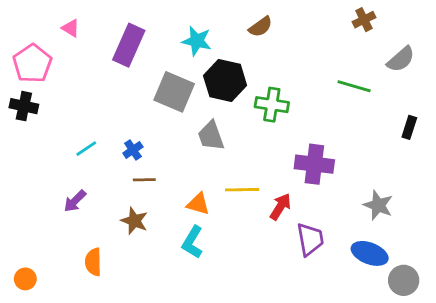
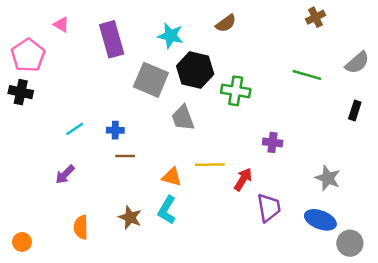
purple rectangle: (129, 45) -> (112, 39), turned -40
gray semicircle: (401, 59) -> (357, 63), moved
blue cross: (133, 150) -> (115, 130), turned 35
purple cross: (314, 164) -> (273, 142), size x0.6
brown star: (134, 221) -> (130, 217), moved

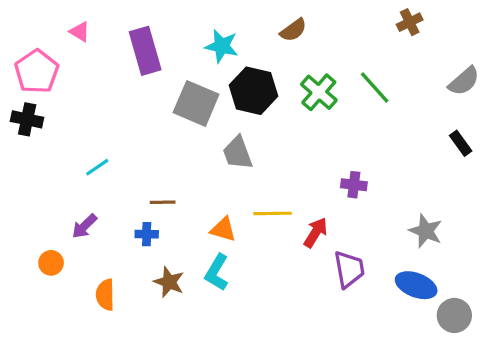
green line: (307, 75) -> (375, 87), moved, turned 32
green cross: (236, 91) -> (319, 92), moved, turned 32
black rectangle: (355, 111) -> (461, 143), turned -54
blue cross: (115, 130) -> (147, 234), moved
orange circle: (22, 242) -> (51, 263), moved

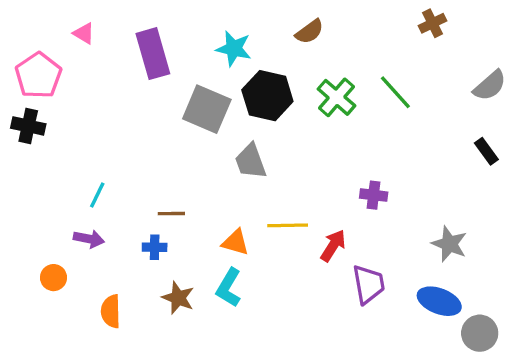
cyan line: (97, 167) -> (97, 195), moved, turned -30
purple arrow: (84, 226) -> (89, 239), turned -124

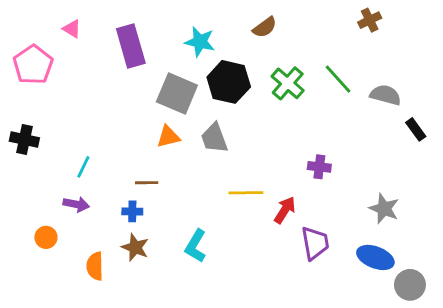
gray semicircle: (490, 86) -> (386, 95), moved, turned -124
black cross: (28, 126) -> (24, 140), moved
orange triangle: (235, 242) -> (168, 137), moved, turned -30
brown star: (178, 298) -> (135, 247), moved

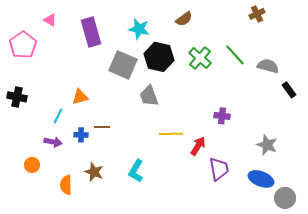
orange triangle: (168, 137) -> (80, 97), moved
blue cross: (132, 211) -> (81, 135), moved

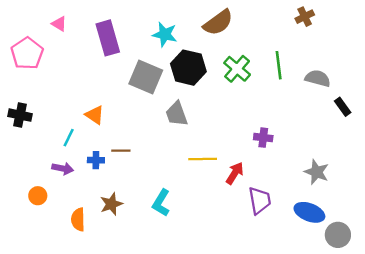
brown semicircle: (184, 19) -> (218, 23), size x1.5
green line: (235, 55) -> (279, 65), turned 35
orange triangle: (80, 97) -> (95, 115), turned 48
brown star: (94, 172) -> (111, 204), turned 30

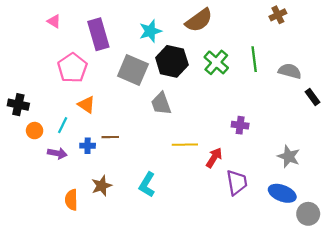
cyan star: (165, 34) -> (150, 31), turned -30
pink pentagon: (27, 53) -> (72, 68), moved
orange circle: (38, 196) -> (35, 131), moved

